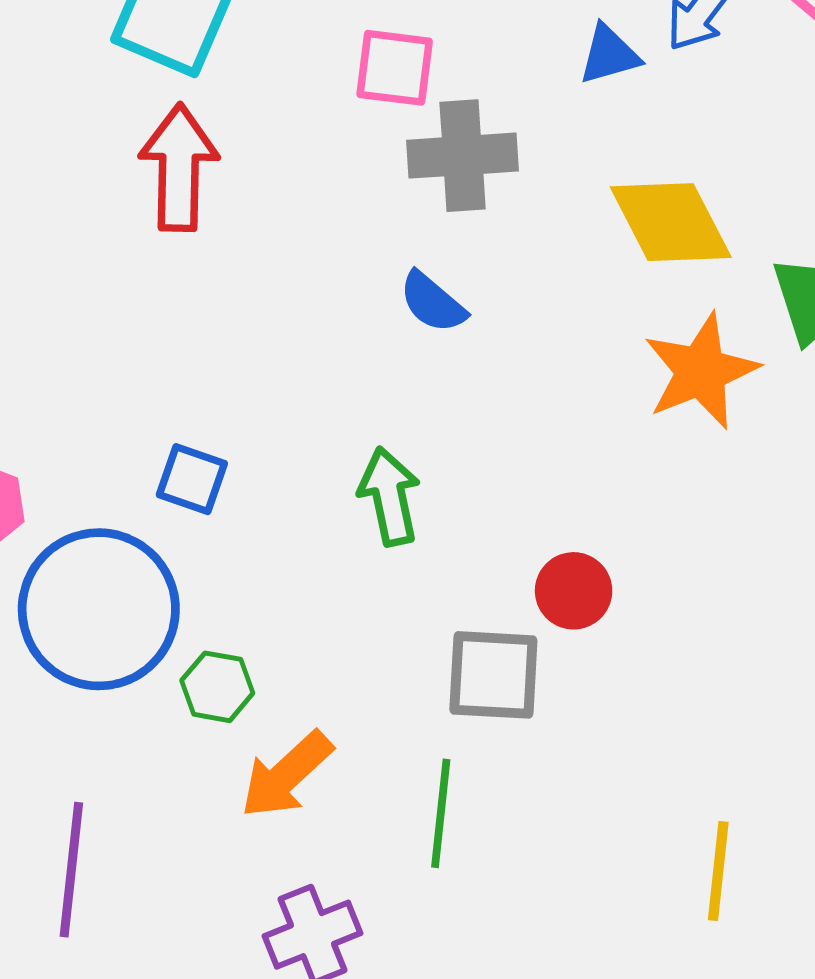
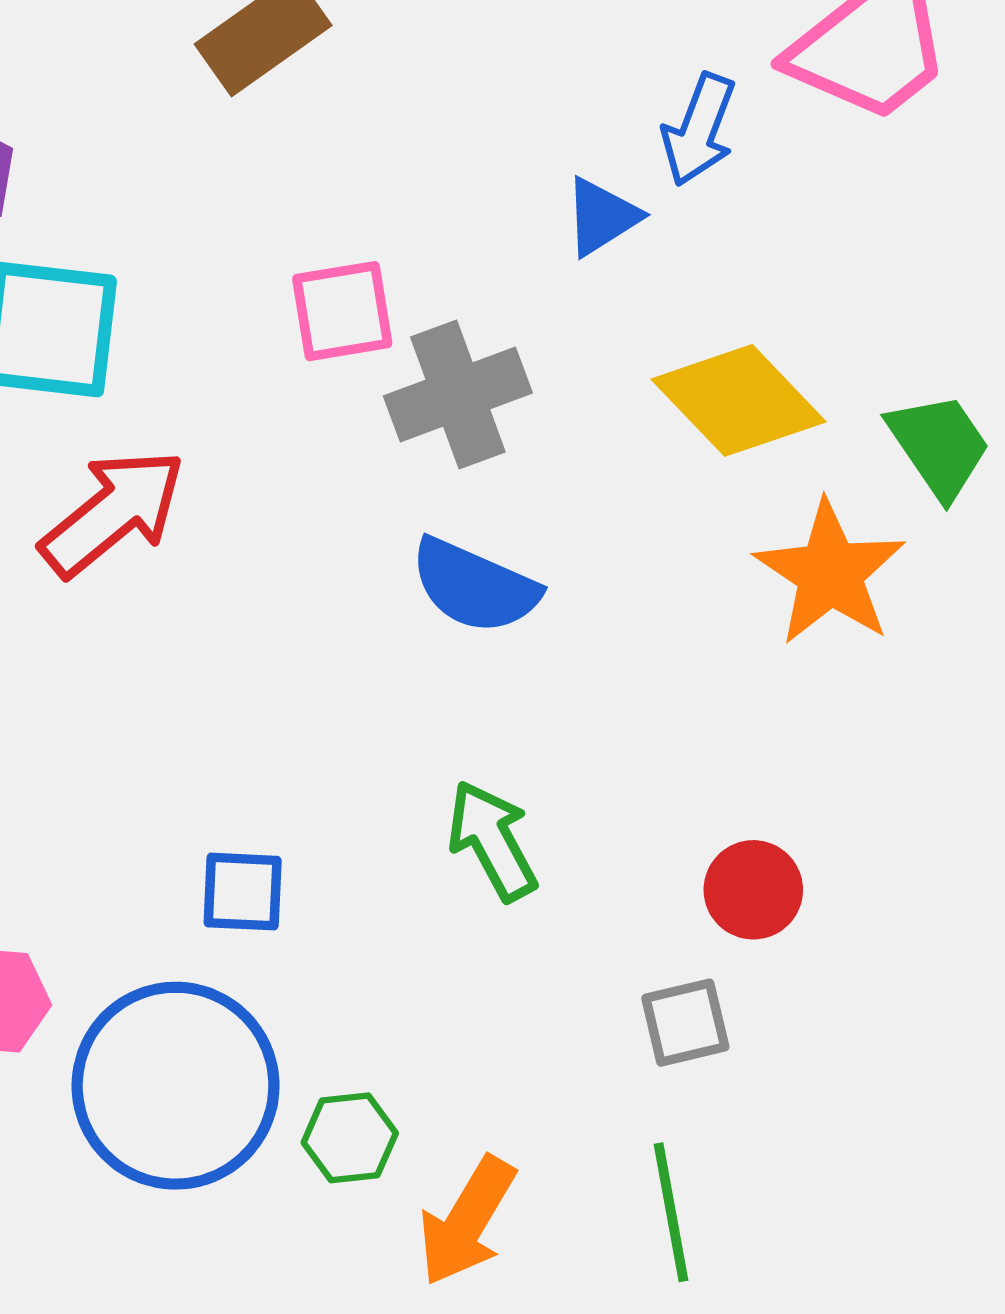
red arrow: (179, 168) -> (113, 513), turned 66
blue semicircle: (433, 302) -> (475, 586), size x1.4
gray square: (493, 675) -> (685, 1023), size x0.7

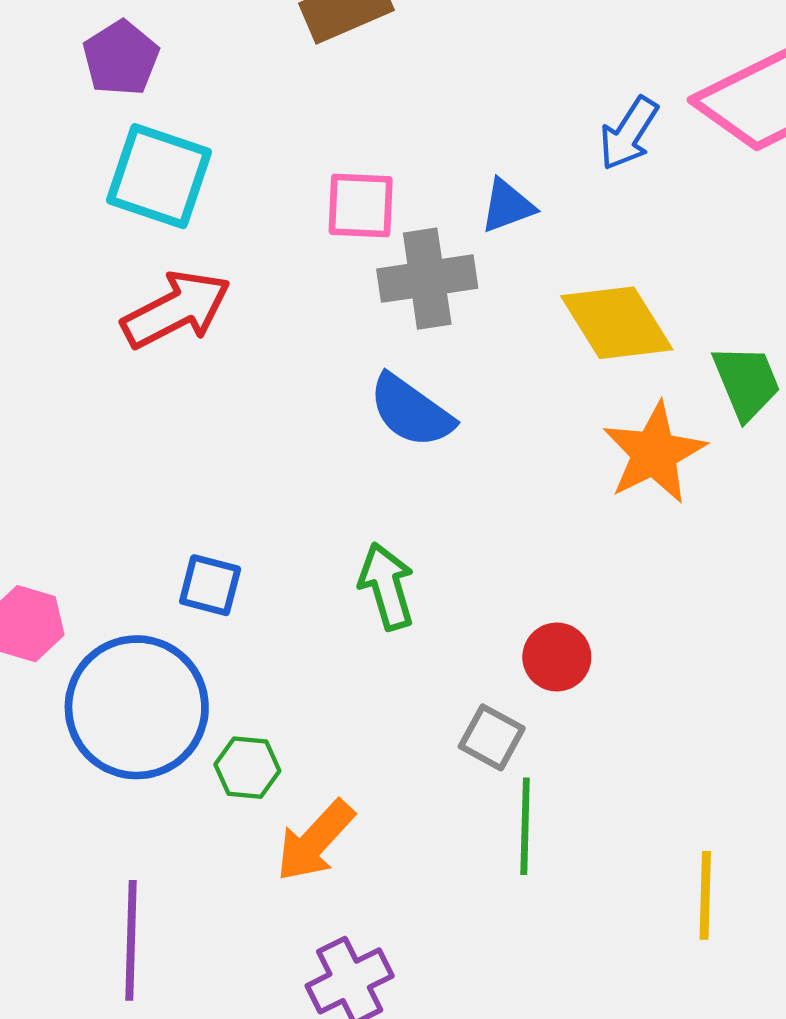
blue triangle: (602, 217) -> (507, 206), moved
gray square: (685, 1023) -> (492, 737), turned 30
green line: (671, 1212) -> (525, 826), moved

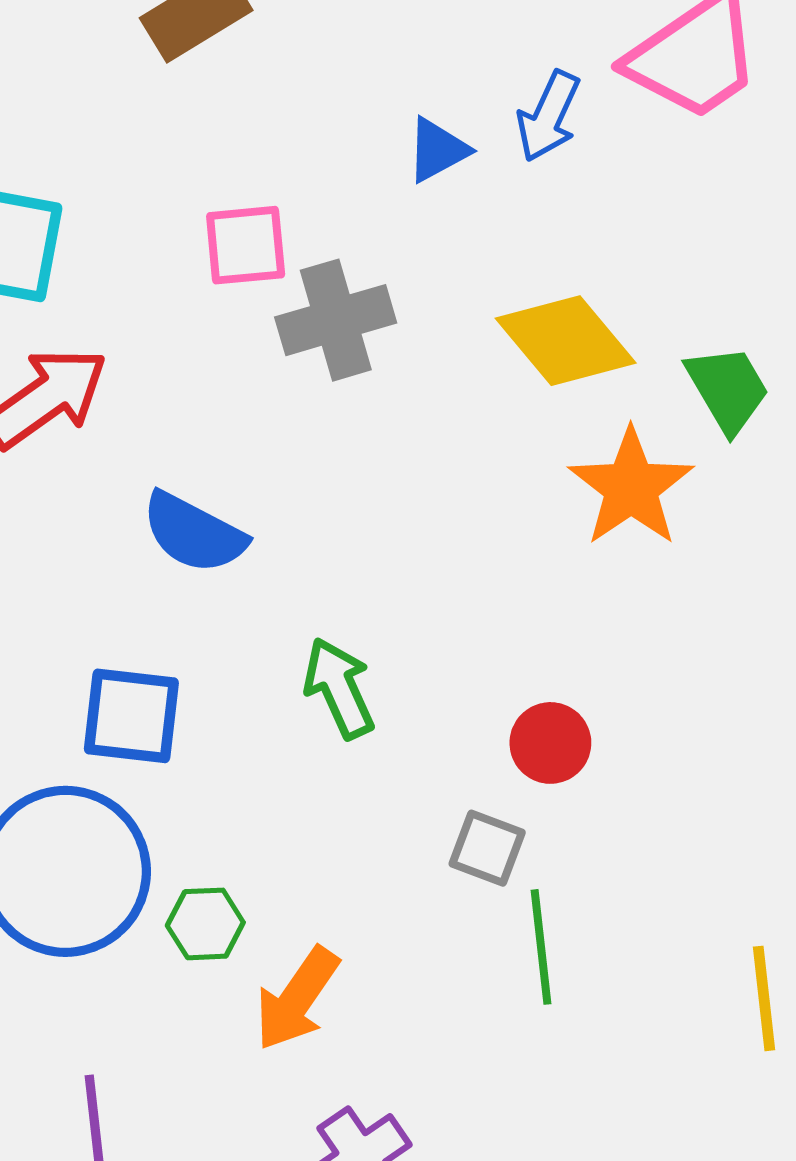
blue triangle: (507, 206) -> (437, 150), moved
blue semicircle: (411, 411) -> (194, 533), moved
blue square: (210, 585) -> (131, 716), size x1.4

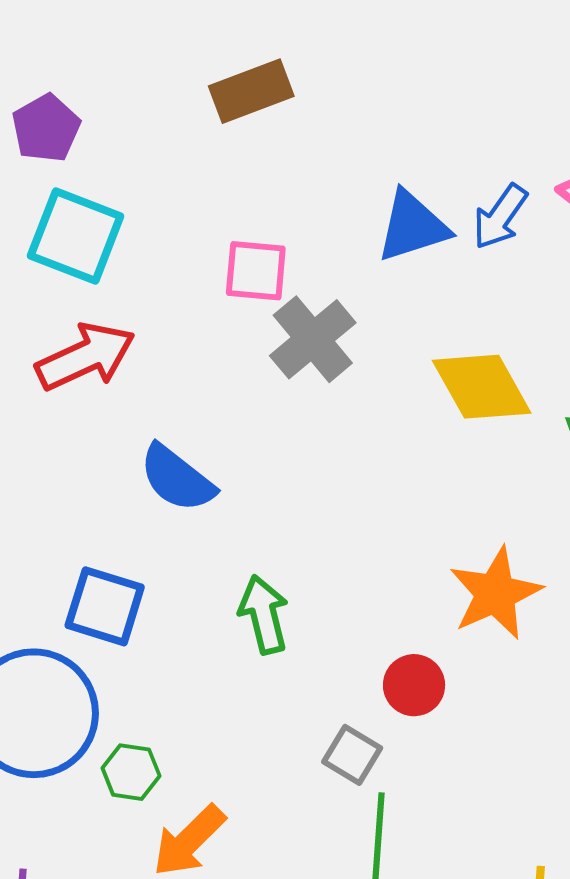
blue triangle: (437, 150) -> (413, 226), size x1.5
gray cross: (336, 320) -> (313, 339), turned -34
orange star: (631, 487) -> (495, 593), moved

